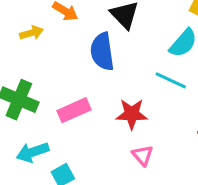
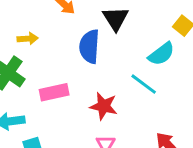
yellow arrow: (31, 33) -> (28, 39), moved

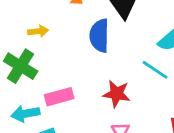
pink rectangle: (54, 92) -> (59, 97), moved

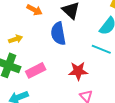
pink rectangle: (59, 97) -> (36, 70), moved

